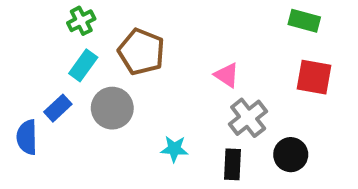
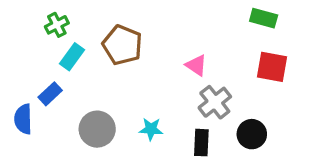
green cross: (81, 21) -> (57, 25), moved
gray circle: (112, 108) -> (97, 129), moved

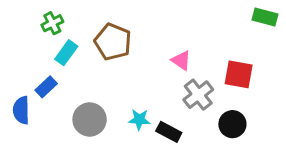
green rectangle: (264, 18) -> (265, 17), moved
red square: (272, 67) -> (239, 74), moved
black rectangle: (201, 143) -> (169, 132), moved, turned -65

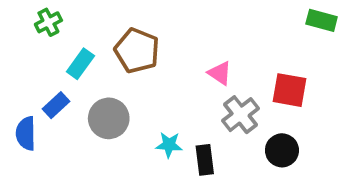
green cross: (52, 23) -> (48, 22), moved
gray circle: (90, 119) -> (109, 118), moved
black rectangle: (169, 132) -> (205, 160), turned 55

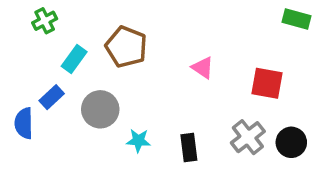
gray cross: (241, 115) -> (248, 137), moved
cyan star: (169, 145) -> (138, 141), moved
black circle: (282, 150) -> (291, 142), moved

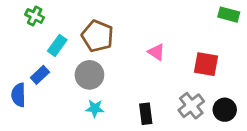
green cross: (45, 21) -> (35, 16), turned -36
gray circle: (100, 109) -> (89, 75), moved
cyan star: (138, 141) -> (95, 108), moved

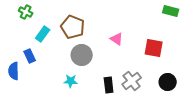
blue rectangle: (40, 75) -> (30, 56), turned -72
gray circle: (89, 75) -> (82, 55), moved
gray cross: (191, 106) -> (132, 81), moved

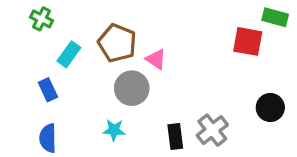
pink triangle: (117, 39) -> (156, 59), moved
red square: (154, 48) -> (248, 41), moved
blue semicircle: (14, 71) -> (48, 138), moved
black circle: (168, 82) -> (270, 108), moved

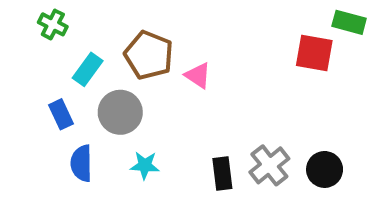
gray circle: (132, 88) -> (120, 112), moved
black circle: (270, 108) -> (325, 169), moved
blue semicircle: (48, 138) -> (81, 163), moved

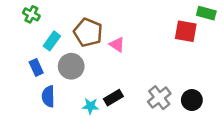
cyan star: (145, 165) -> (90, 106), moved
black rectangle: (222, 174) -> (113, 98), moved, turned 66

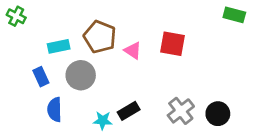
green cross: (31, 14) -> (16, 16), moved
red square: (186, 31) -> (173, 44), moved
cyan rectangle: (52, 41) -> (59, 46), turned 42

